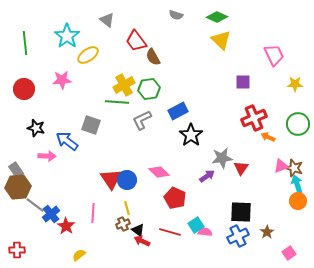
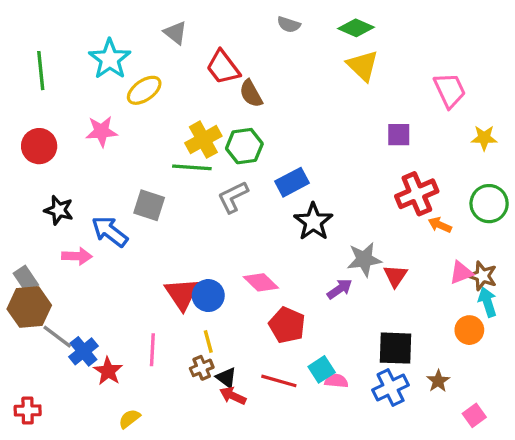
orange circle: (298, 201) -> (469, 330), moved

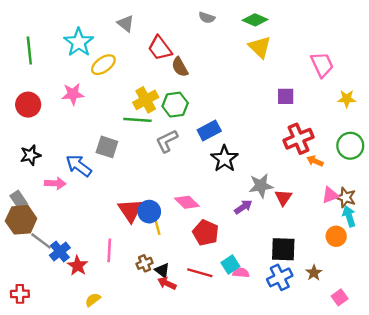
black star: (59, 210) -> (30, 155), moved, turned -30
yellow line: (208, 342) -> (157, 227), moved

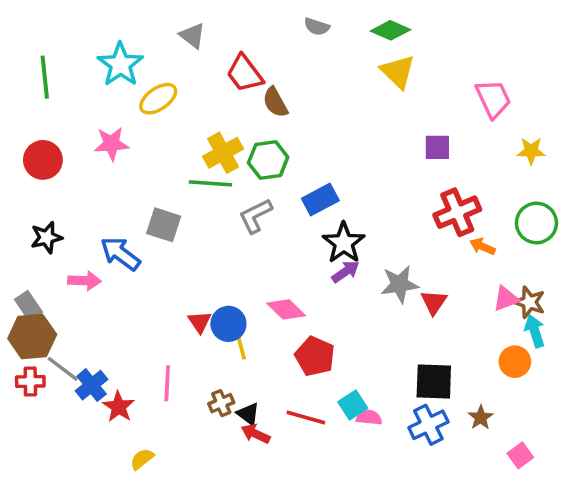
purple arrow: (243, 207) -> (346, 272), moved
red triangle: (130, 210) -> (200, 322), size x0.6
red cross: (20, 294) -> (30, 381), moved

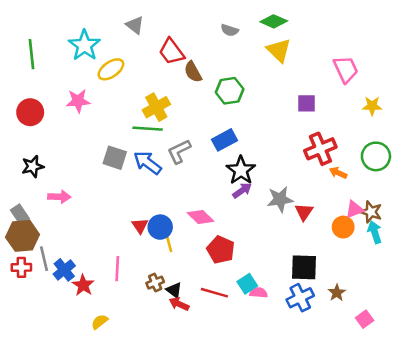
gray semicircle: (317, 27) -> (230, 30), moved
green hexagon: (268, 160) -> (230, 91), moved
blue arrow: (120, 254) -> (148, 163), moved
orange circle: (515, 362) -> (343, 227), moved
gray line: (63, 369) -> (44, 259), turned 40

